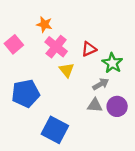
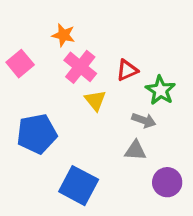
gray arrow: (101, 84) -> (144, 120), turned 49
purple circle: (117, 106) -> (167, 182), moved

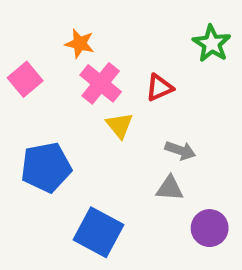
green star: (160, 90) -> (212, 44), moved

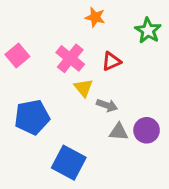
orange star: (80, 44) -> (95, 17), moved
gray arrow: (180, 150) -> (107, 105), moved
purple circle: (210, 228) -> (147, 130), moved

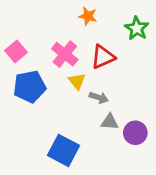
red triangle: (111, 61) -> (103, 57), size x1.4
blue pentagon: (32, 117) -> (30, 87), moved
purple circle: (147, 130) -> (135, 133), moved

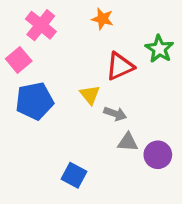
green star: (137, 28) -> (159, 49), moved
pink cross: (65, 54) -> (41, 25), moved
blue square: (63, 150) -> (74, 175), size x0.7

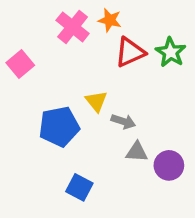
pink cross: (41, 25) -> (73, 27), moved
red triangle: (120, 66) -> (130, 52), moved
blue pentagon: (35, 101) -> (59, 127), moved

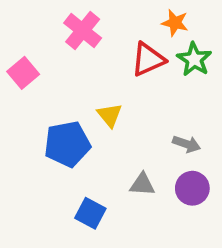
orange star: (110, 20) -> (175, 23), moved
gray arrow: (123, 121) -> (187, 144), moved
gray triangle: (137, 152) -> (142, 184), moved

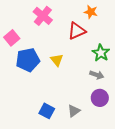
green star: (194, 59) -> (101, 53), moved
blue pentagon: (67, 144) -> (28, 60), moved
gray triangle: (142, 184) -> (74, 111), moved, turned -40

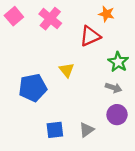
pink square: (12, 38) -> (14, 16), moved
blue pentagon: (28, 60) -> (33, 88), moved
blue square: (47, 111) -> (55, 130), turned -35

